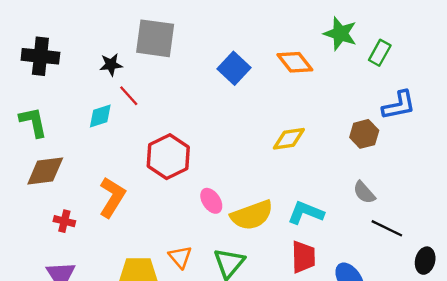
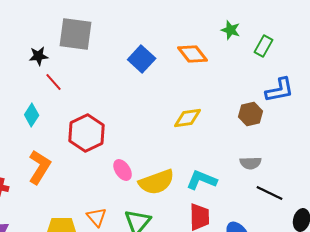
green star: (340, 34) -> (231, 30), size x0.7
cyan diamond: (100, 116) -> (32, 115), moved, turned -40
gray semicircle: (364, 192) -> (251, 163), turned -50

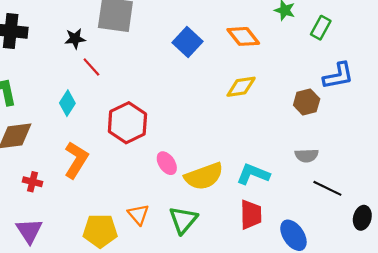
yellow diamond: (188, 118) -> (241, 87), moved

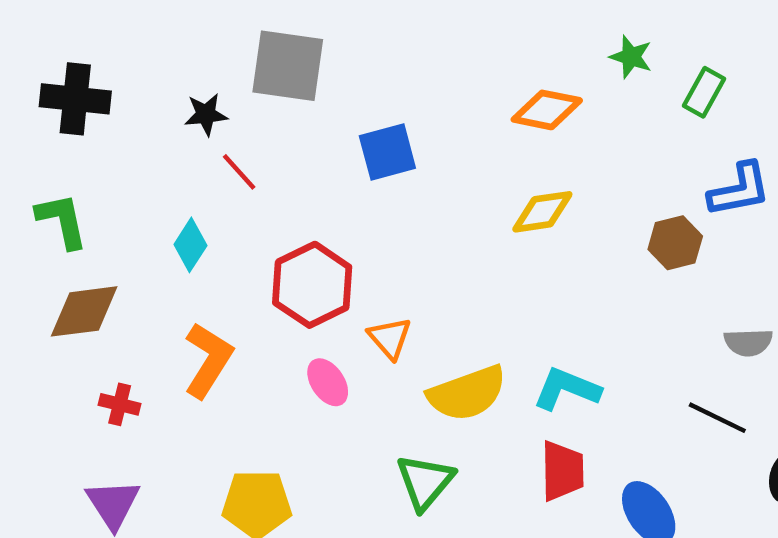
orange diamond: (243, 36) -> (547, 110), turned -40
blue square: (188, 42) -> (387, 152), moved, turned 32
gray semicircle: (307, 156) -> (748, 342), moved
pink ellipse: (167, 163) -> (328, 382), moved
orange triangle: (138, 214) -> (390, 338), moved

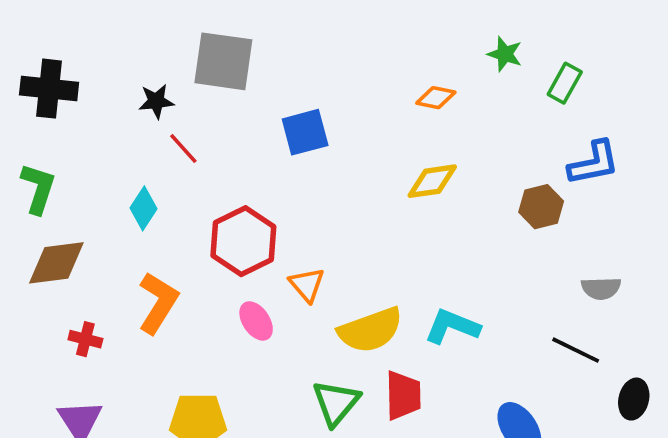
orange diamond: (547, 110) -> (436, 98), size x0.7
green L-shape: (62, 221) -> (38, 188), turned 30
red trapezoid: (562, 471) -> (403, 395), moved

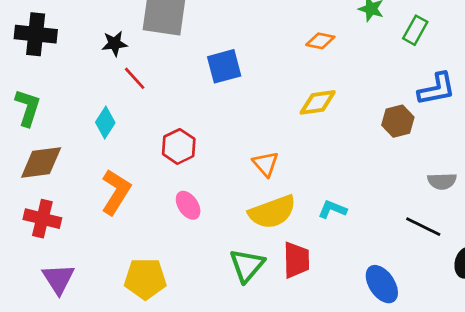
red hexagon: (243, 241) -> (179, 146), size x0.7
orange triangle: (307, 285) -> (266, 164), moved
cyan L-shape: (452, 326) -> (332, 209), size x0.7
red cross: (85, 339) -> (42, 219), moved, size x1.5

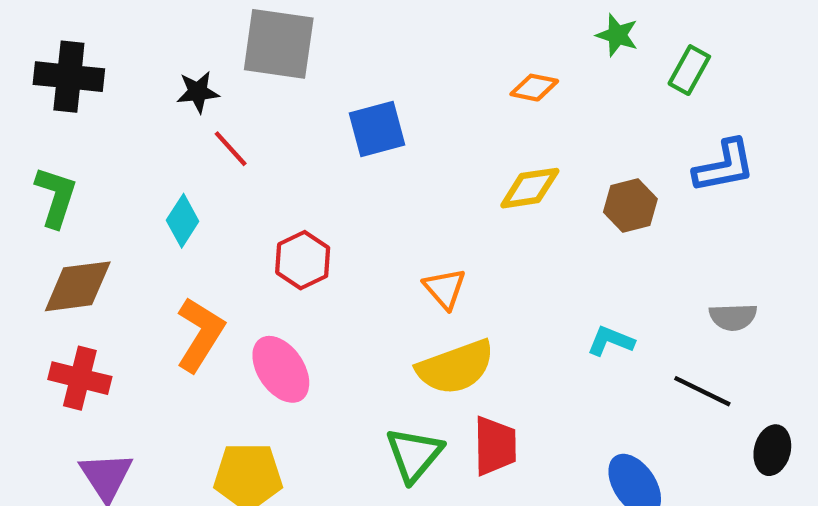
brown hexagon: (398, 121) -> (630, 206), moved
pink ellipse: (188, 205) -> (281, 369), moved, size x1.4
cyan L-shape: (332, 209) -> (611, 341), moved

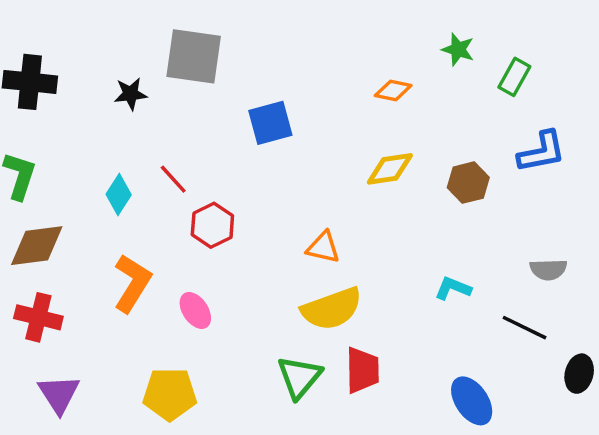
red line: (231, 149) -> (173, 179), moved
orange triangle: (445, 289) -> (323, 247), turned -36
pink ellipse: (281, 369) -> (195, 310), size x0.7

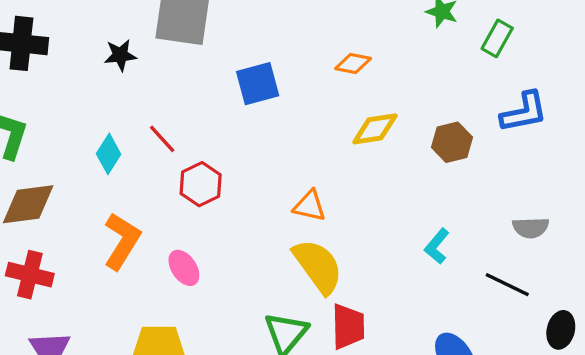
orange diamond: (393, 90) -> (353, 64), moved
cyan L-shape: (453, 288) -> (437, 246), turned -72
yellow semicircle: (332, 309) -> (318, 266), turned -106

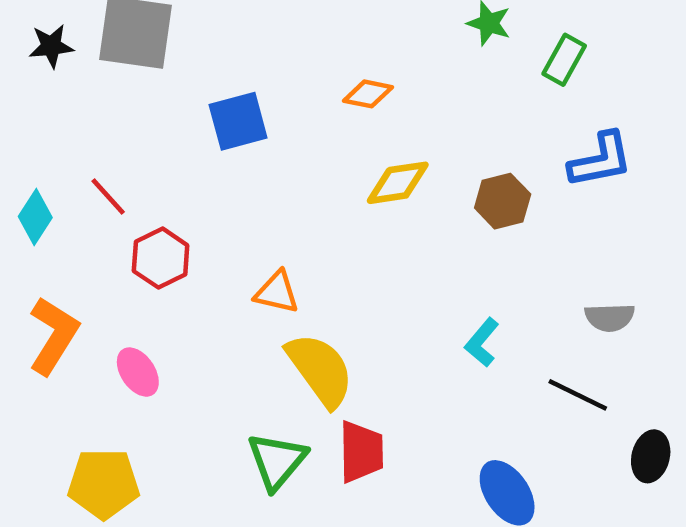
black star: (120, 55) -> (51, 46), moved
orange triangle: (310, 206) -> (277, 292), moved

